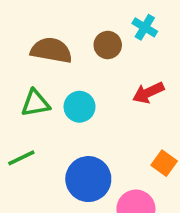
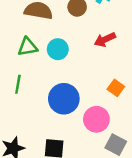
green line: (21, 158) -> (18, 84), turned -54

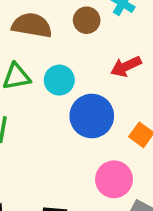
blue circle: (64, 99) -> (92, 116), moved

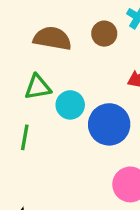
cyan circle: (59, 80) -> (70, 105), moved

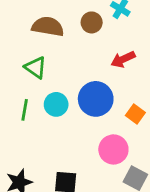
green triangle: (38, 87) -> (36, 68), turned 45
cyan circle: (70, 105) -> (56, 104), moved

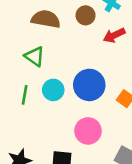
red arrow: (123, 59) -> (114, 35), moved
pink circle: (113, 149) -> (88, 131), moved

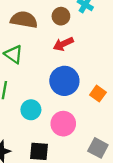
red arrow: (114, 35) -> (63, 44), moved
cyan circle: (53, 90) -> (31, 110), moved

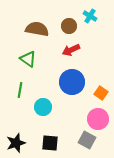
pink circle: (63, 124) -> (98, 119), moved
gray square: (98, 148) -> (87, 140), moved

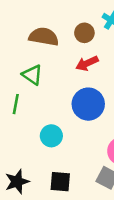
green line: (20, 90) -> (16, 104), moved

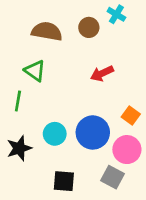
red arrow: (87, 63) -> (102, 73), moved
blue circle: (88, 104) -> (93, 132), moved
black star: (17, 182) -> (19, 148), moved

